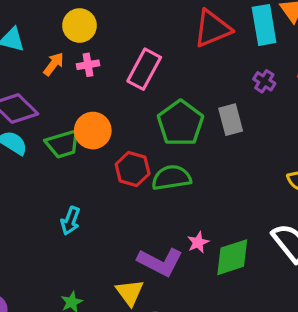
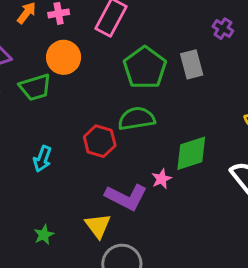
orange circle: (93, 131) -> (64, 57), moved
red hexagon: (133, 169) -> (100, 141), moved
green diamond: (232, 257) -> (191, 153), moved

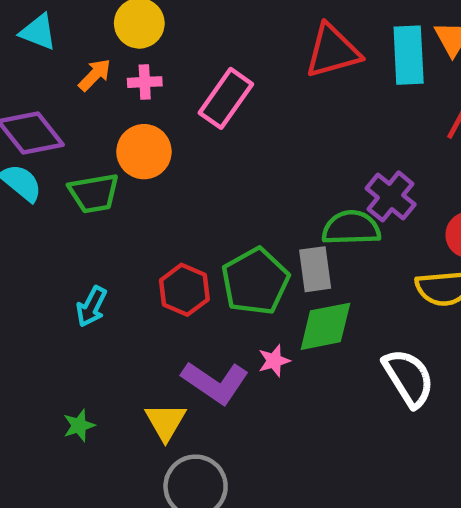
purple cross: (223, 29) -> (391, 196), moved, size x1.5
gray rectangle: (192, 64) -> (315, 269), moved
green pentagon: (145, 68) -> (255, 281), moved
green semicircle: (137, 119) -> (351, 228), moved

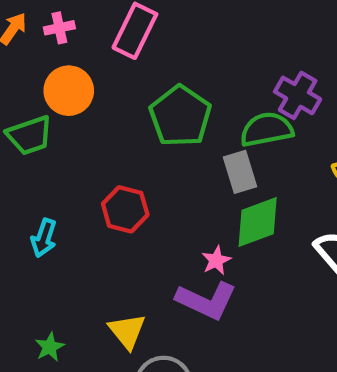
green pentagon: (255, 281) -> (180, 116), moved
purple L-shape: (215, 382) -> (206, 300), moved

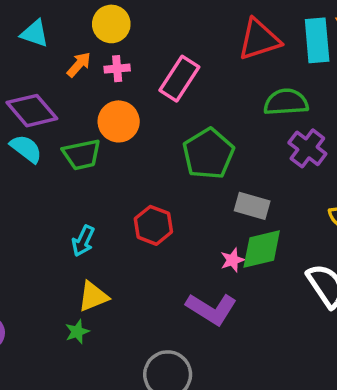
green semicircle: (267, 129) -> (286, 102), moved
gray rectangle: (240, 172) -> (252, 206), turned -64
pink star: (216, 260) -> (232, 260), moved
yellow triangle: (127, 331) -> (93, 296), moved, turned 40

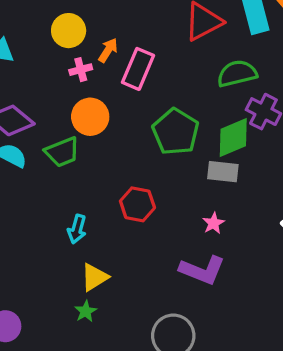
orange arrow: (79, 65) -> (108, 50), moved
green diamond: (262, 249) -> (233, 137), moved

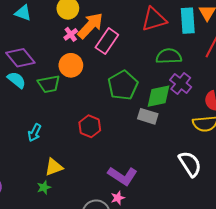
orange arrow: (108, 50) -> (90, 26), size x1.8
pink cross: (81, 70) -> (71, 34), turned -32
pink star: (214, 223) -> (118, 198), moved
cyan arrow: (77, 229) -> (34, 133), moved

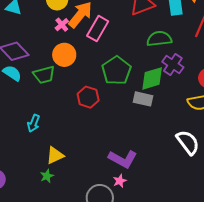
red hexagon: (90, 126) -> (88, 97), moved

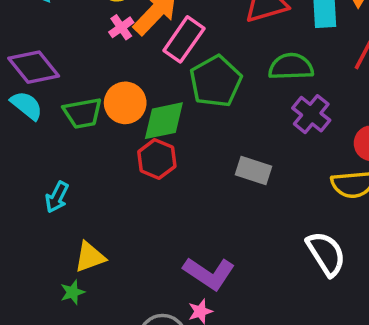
orange circle: (64, 55) -> (125, 103), moved
green pentagon: (116, 71) -> (216, 81), moved
green diamond: (152, 78) -> (164, 121), moved

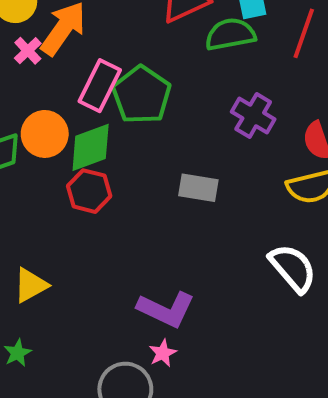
pink rectangle: (184, 39) -> (100, 86), moved
green semicircle: (291, 67) -> (230, 34), moved
yellow triangle: (90, 257) -> (31, 285), moved

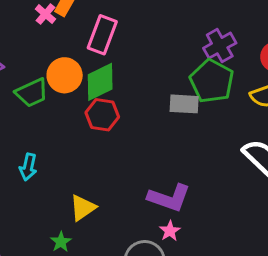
green pentagon: (142, 95) -> (212, 81), moved
purple cross: (253, 116) -> (220, 46), turned 36
yellow triangle: (31, 285) -> (83, 208), moved

